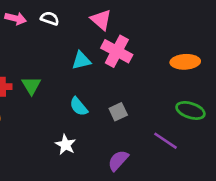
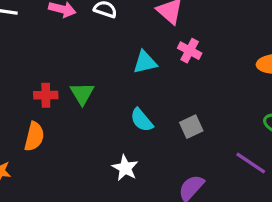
pink cross: (117, 51) -> (190, 51), size x0.6

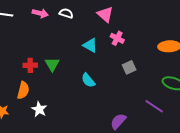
cyan triangle: (145, 62) -> (90, 45), turned 42
gray square: (191, 127) -> (129, 67), moved
white star: (125, 168) -> (39, 109), moved

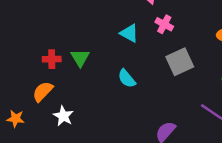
gray square: (129, 67) -> (180, 62), size x1.5
orange semicircle: (23, 90) -> (43, 91), turned -150

